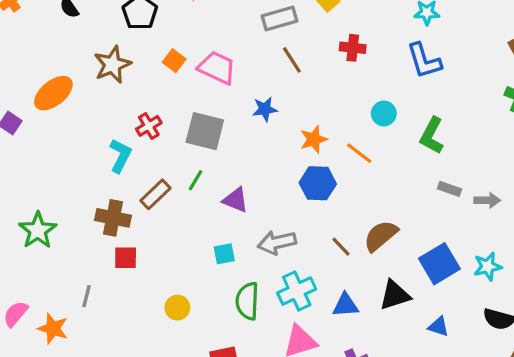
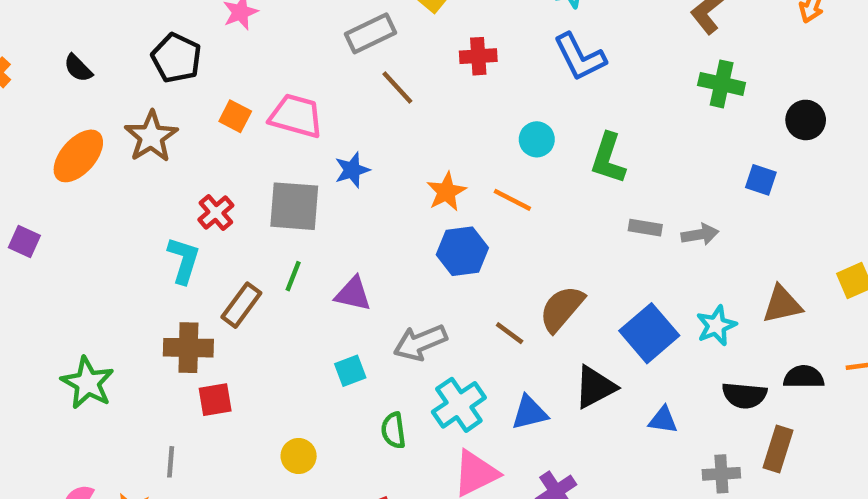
orange ellipse: (53, 93) -> (78, 156), moved
blue star: (265, 109) -> (352, 170), moved
green semicircle: (247, 301) -> (393, 430), size x0.7

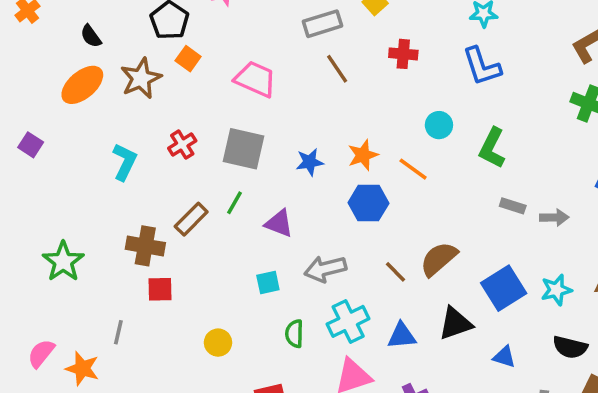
black semicircle: (78, 68) -> (91, 36), moved
orange square: (235, 116) -> (188, 59), moved
blue star: (352, 170) -> (310, 162), moved
cyan L-shape: (184, 260) -> (125, 162), moved

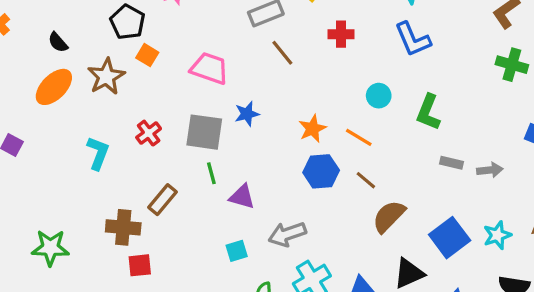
blue star: (310, 162) -> (247, 114), moved
green line: (235, 203) -> (211, 173), moved, turned -40
green star: (63, 262) -> (50, 248), turned -30
brown line: (395, 272) -> (366, 180), moved

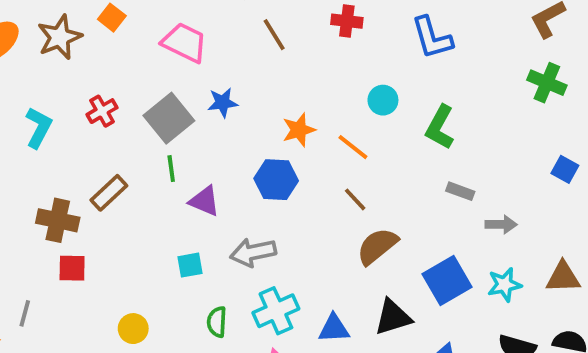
gray square: (204, 132) -> (169, 118), turned 36
gray arrow: (490, 170) -> (501, 224), moved
blue hexagon: (321, 171) -> (276, 180), moved

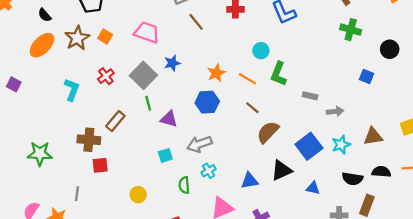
orange square: (112, 18) -> (105, 36), moved
green L-shape: (440, 127) -> (279, 74), moved
cyan cross: (276, 311) -> (209, 171), moved, size x0.6

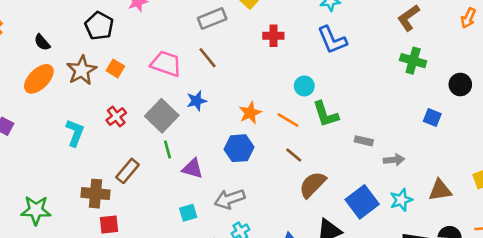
brown line: (196, 22) -> (208, 58), moved
green L-shape: (279, 74) -> (326, 114), turned -40

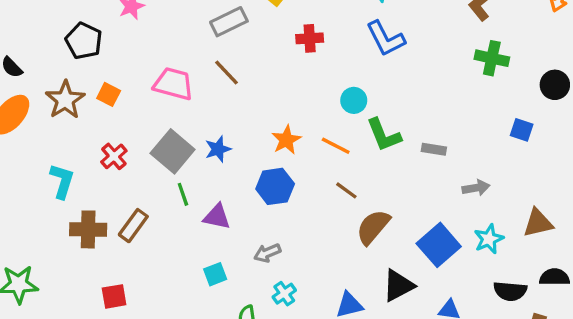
blue star: (197, 101) -> (218, 149), moved
gray rectangle: (364, 141) -> (434, 149), moved
brown cross: (95, 194) -> (88, 229), moved
gray arrow: (230, 199) -> (267, 253), size x0.7

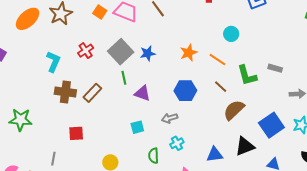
orange square: (109, 94) -> (100, 12), moved
green L-shape: (384, 135) -> (247, 75), moved
blue hexagon: (275, 186) -> (185, 91), moved

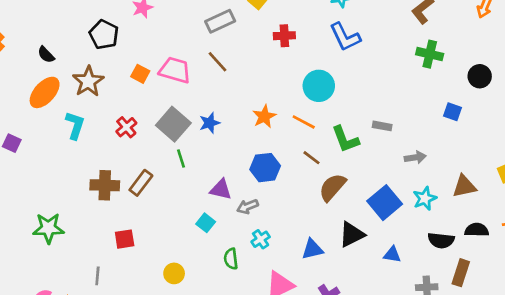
cyan circle: (231, 34) -> (319, 86), size x1.5
cyan L-shape: (53, 62) -> (75, 125), moved
purple triangle: (142, 93) -> (221, 189), moved
cyan square: (137, 127) -> (206, 223), turned -32

